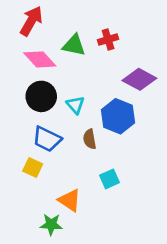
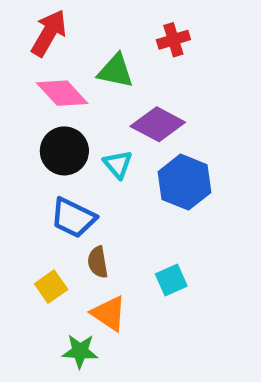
red cross: (108, 39) -> (173, 40), moved
purple diamond: (139, 79) -> (158, 124), moved
brown semicircle: (90, 139) -> (98, 262), moved
yellow square: (33, 168) -> (51, 287), moved, turned 30

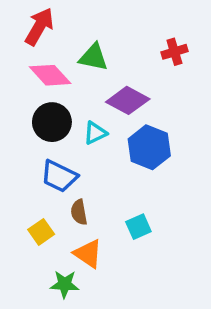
red cross: (173, 40) -> (174, 52), moved
cyan triangle: (118, 164) -> (95, 133), turned 45

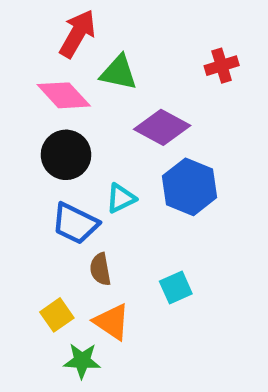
red arrow: (39, 27) -> (77, 34), moved
cyan triangle: (95, 133) -> (121, 198), moved
yellow square: (41, 232) -> (57, 315), moved

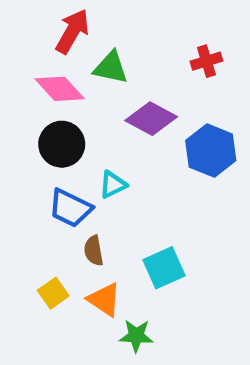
blue hexagon: (190, 187) -> (211, 151), moved
cyan square: (176, 288) -> (164, 268), size x1.4
green star: (82, 361) -> (136, 336), moved

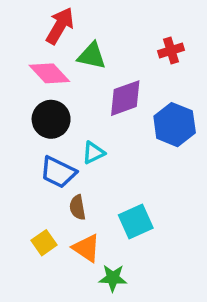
purple diamond: (151, 119) -> (125, 98), turned -48

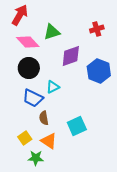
red arrow: (60, 26) -> (20, 15), moved
green triangle: (92, 56) -> (52, 32), turned -30
green star: (113, 278) -> (36, 158), moved

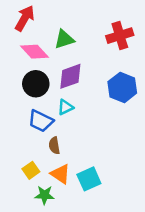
red cross: (97, 29) -> (120, 36), size x1.5
purple diamond: (71, 56) -> (70, 76), moved
cyan square: (77, 126) -> (89, 179), moved

